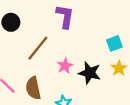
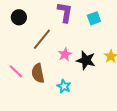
cyan square: (114, 43) -> (94, 18), moved

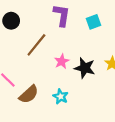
brown semicircle: (38, 73) -> (29, 94), moved, turned -120

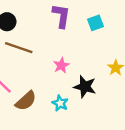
brown line: (36, 45) -> (19, 48), moved, turned 70
black star: (85, 68) -> (85, 87), moved

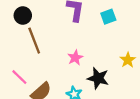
brown line: (19, 48) -> (34, 41), turned 50

